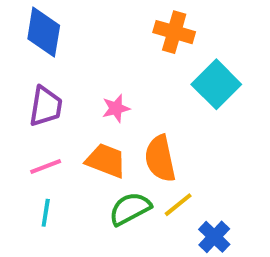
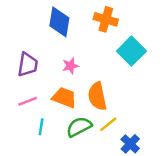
blue diamond: (44, 32) -> (59, 22), moved
cyan line: (46, 213) -> (41, 127), moved

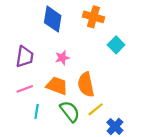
cyan square: (131, 51) -> (116, 45), size x0.7
green semicircle: (79, 127) -> (70, 111), turned 80

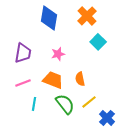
orange cross: (93, 17) -> (87, 16), turned 30
cyan square: (116, 45) -> (98, 42), moved
orange semicircle: (86, 85) -> (80, 79), size x0.6

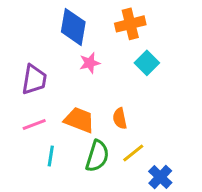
orange cross: (87, 16) -> (130, 24), turned 30
pink star: (58, 54) -> (90, 63), moved
green semicircle: (65, 104) -> (97, 156), turned 55

